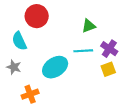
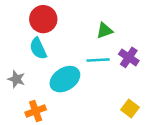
cyan semicircle: (19, 41) -> (38, 48), moved
yellow square: (108, 69) -> (130, 108), moved, turned -32

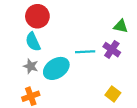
green triangle: (105, 31) -> (121, 26), moved, turned 32
gray star: (16, 79) -> (31, 66), moved

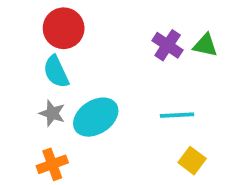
purple cross: (112, 50) -> (168, 45), moved
cyan line: (85, 52) -> (177, 115), moved

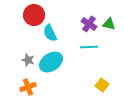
cyan semicircle: (56, 72) -> (50, 33), moved
cyan line: (177, 115) -> (89, 47), moved

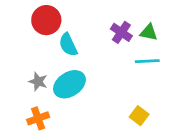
cyan line: (89, 47) -> (147, 61), moved

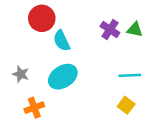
cyan line: (147, 61) -> (130, 75), moved
gray star: (38, 82) -> (21, 74), moved

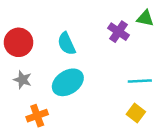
red circle: (42, 18) -> (19, 42), moved
green triangle: (135, 29) -> (145, 18), moved

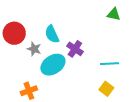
purple cross: (118, 32) -> (75, 49), moved
gray star: (23, 80) -> (34, 49), moved

